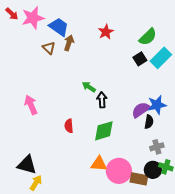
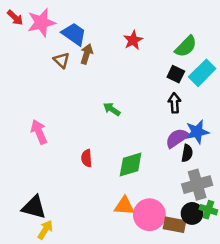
black square: (140, 59) -> (176, 74), turned -32
black arrow: (102, 100) -> (175, 103), moved
gray cross: (157, 147) -> (197, 185), size x1.6

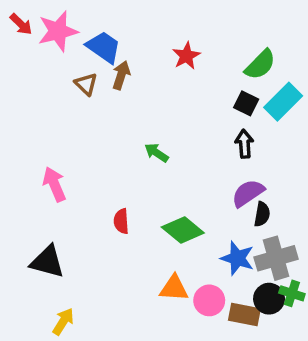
blue star: (197, 132) -> (237, 258), moved, turned 30
green diamond: (131, 164) -> (183, 230), turned 56
black triangle: (34, 207) -> (47, 262), moved
pink circle: (149, 215) -> (209, 300), size x0.7

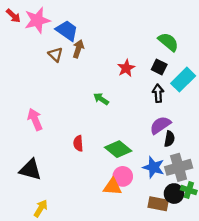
red star: (186, 56) -> (126, 68), moved
green semicircle: (260, 65) -> (168, 42), turned -95
cyan rectangle: (283, 102) -> (183, 80), moved
pink circle: (209, 300) -> (123, 176), moved

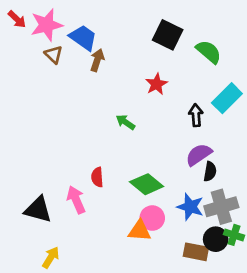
brown triangle: (55, 54) -> (54, 55), moved
black square: (159, 67) -> (168, 35), moved, size x1.5
pink arrow: (35, 119) -> (76, 200), moved

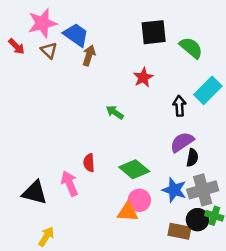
red arrow: (17, 19) -> (17, 46), moved
black square: (168, 35) -> (154, 32), turned -32

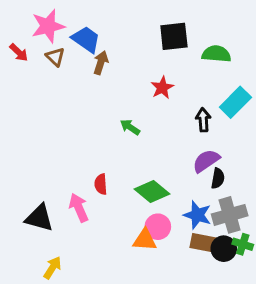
green semicircle: (191, 48) -> (216, 54), turned -35
brown rectangle: (179, 231) -> (203, 243), moved

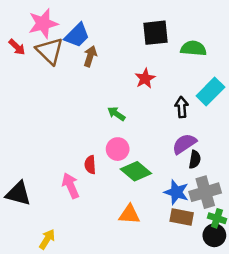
blue trapezoid: (86, 39) -> (77, 35), turned 100
brown triangle: (55, 57) -> (50, 51), size x1.6
black triangle: (39, 218) -> (18, 193), moved
pink circle: (158, 227) -> (118, 149), moved
black circle: (224, 249) -> (214, 235), moved

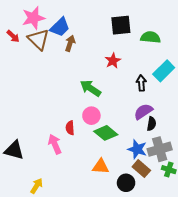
green arrow: (116, 114) -> (90, 88), size x1.5
brown rectangle: (182, 217) -> (141, 169), turned 30
black circle: (214, 235) -> (126, 183), moved

